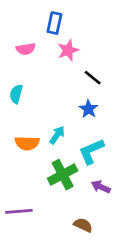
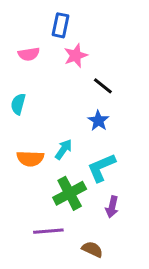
purple arrow: (101, 187) -> (112, 207), turned -102
purple line: (19, 211) -> (48, 231), moved

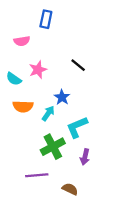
pink star: (76, 56) -> (38, 70), moved
cyan semicircle: (18, 104) -> (14, 79), turned -70
blue star: (98, 121) -> (62, 97), moved
orange semicircle: (30, 158) -> (23, 106), moved

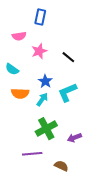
pink star: (38, 70) -> (39, 51), moved
blue star: (62, 97) -> (45, 81), moved
cyan L-shape: (77, 127) -> (67, 92), moved
purple arrow: (85, 157) -> (74, 138), turned 56

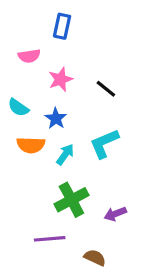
blue star: (45, 81) -> (56, 118), moved

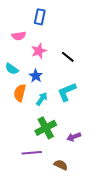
orange semicircle: (31, 145) -> (20, 93), turned 102

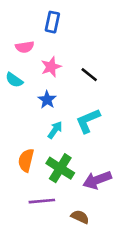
cyan semicircle: (12, 69) -> (14, 80), moved
orange semicircle: (20, 93) -> (26, 160), moved
green cross: (46, 128) -> (60, 168), turned -30
purple arrow: (74, 137) -> (97, 180), size x1.5

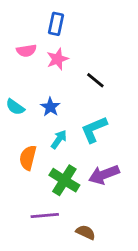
pink star: (51, 67) -> (57, 59), moved
cyan semicircle: (14, 80) -> (15, 107), moved
orange semicircle: (26, 160) -> (28, 158), moved
purple arrow: (97, 180) -> (104, 175), moved

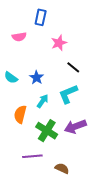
pink star: (57, 59) -> (59, 43), moved
black line: (95, 80) -> (73, 67), moved

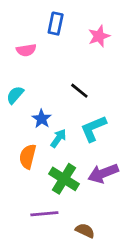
pink star: (59, 43) -> (99, 36), moved
black line: (73, 67) -> (79, 91), moved
cyan semicircle: (11, 78) -> (15, 95), moved, turned 96
blue star: (36, 78) -> (42, 119), moved

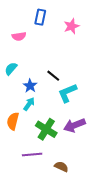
black line: (79, 91) -> (53, 76), moved
cyan arrow: (58, 138) -> (29, 104), moved
orange semicircle: (28, 156) -> (13, 121), moved

